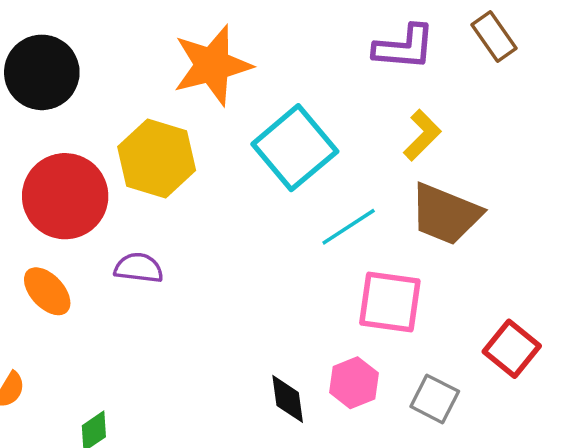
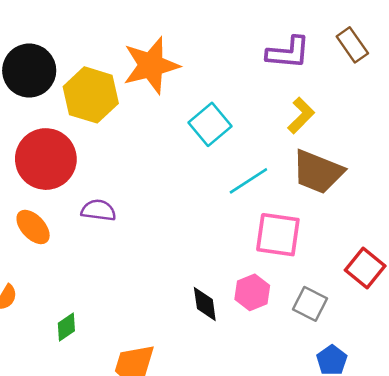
cyan square: (295, 148) -> (210, 124), size x0.7
yellow hexagon: (157, 159) -> (91, 95), moved

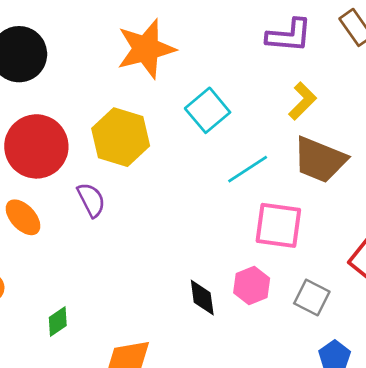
yellow hexagon: (91, 95) -> (121, 137), moved
purple semicircle: (98, 210) -> (91, 200), turned 56

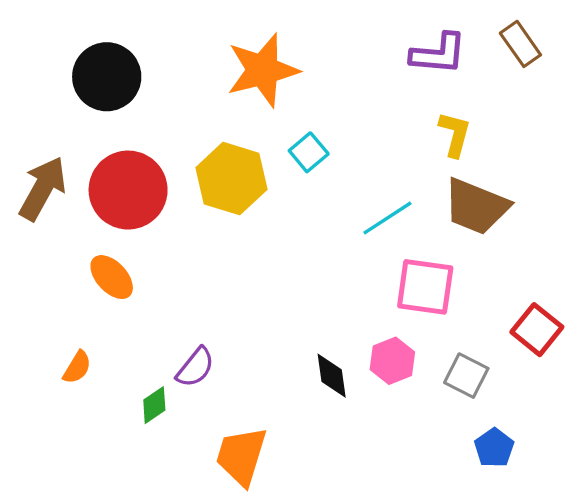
yellow L-shape: (302, 101) -> (455, 134), turned -30
cyan square: (208, 110) -> (309, 152), moved, size x0.7
purple semicircle: (91, 200) -> (195, 367), moved, turned 66

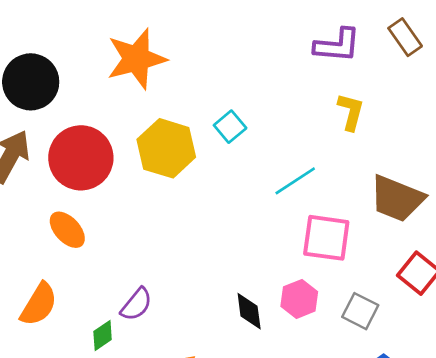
orange star: (263, 70) -> (136, 59), moved
black circle: (107, 77) -> (31, 82), moved
brown trapezoid: (476, 206) -> (397, 199), moved
orange semicircle: (77, 367) -> (39, 304), size x1.6

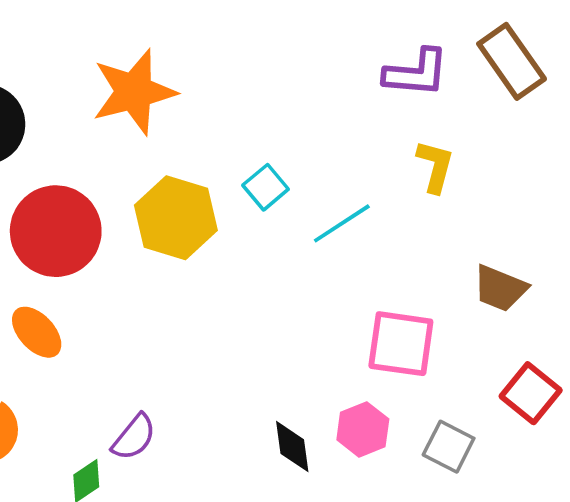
brown rectangle: (405, 37) -> (512, 61), size x1.4
cyan line: (295, 181) -> (342, 223), moved
brown trapezoid: (397, 199) -> (500, 288), size x0.7

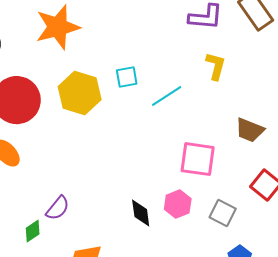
cyan square: (266, 187) -> (127, 77), turned 30

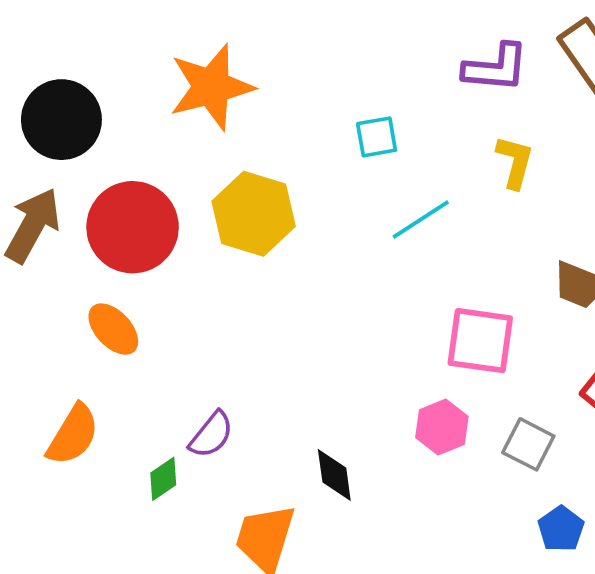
cyan square: (127, 77) -> (377, 137), moved
black diamond: (141, 213) -> (334, 475), moved

